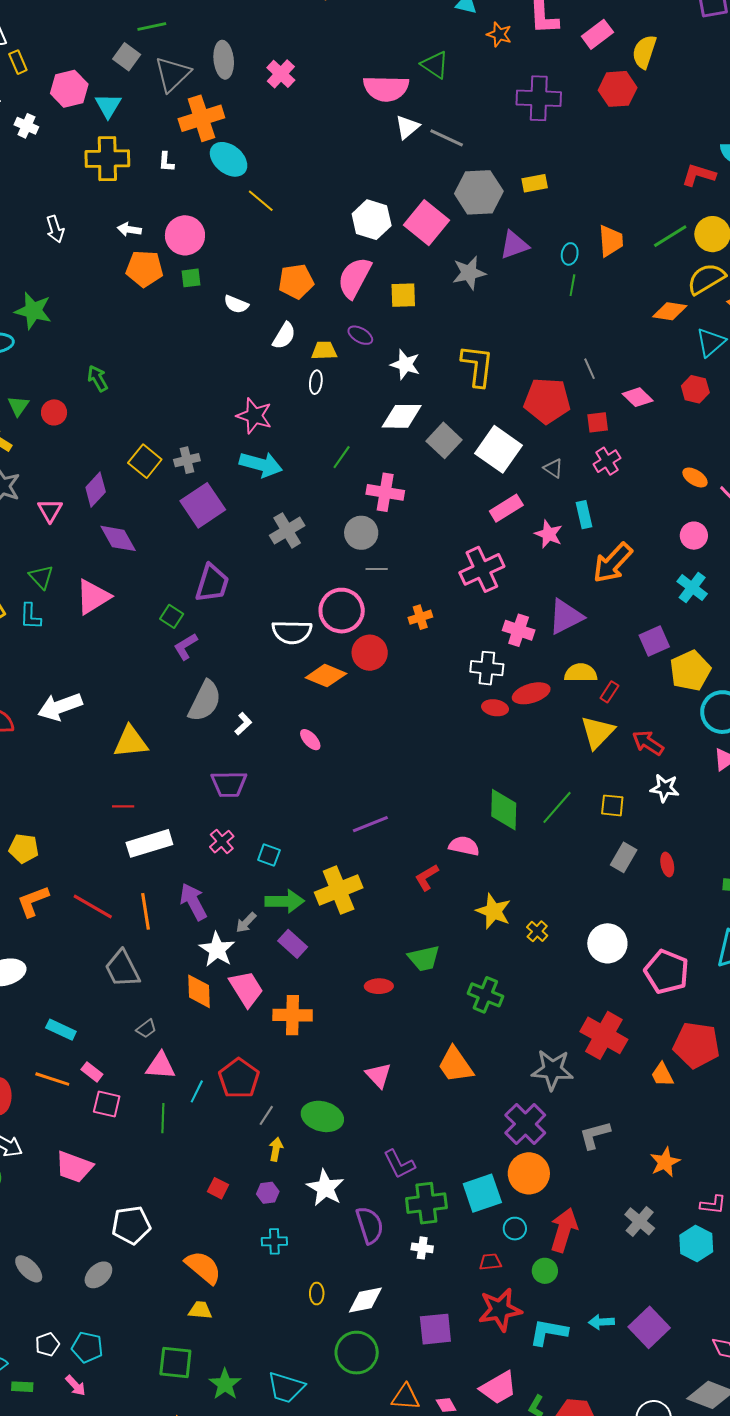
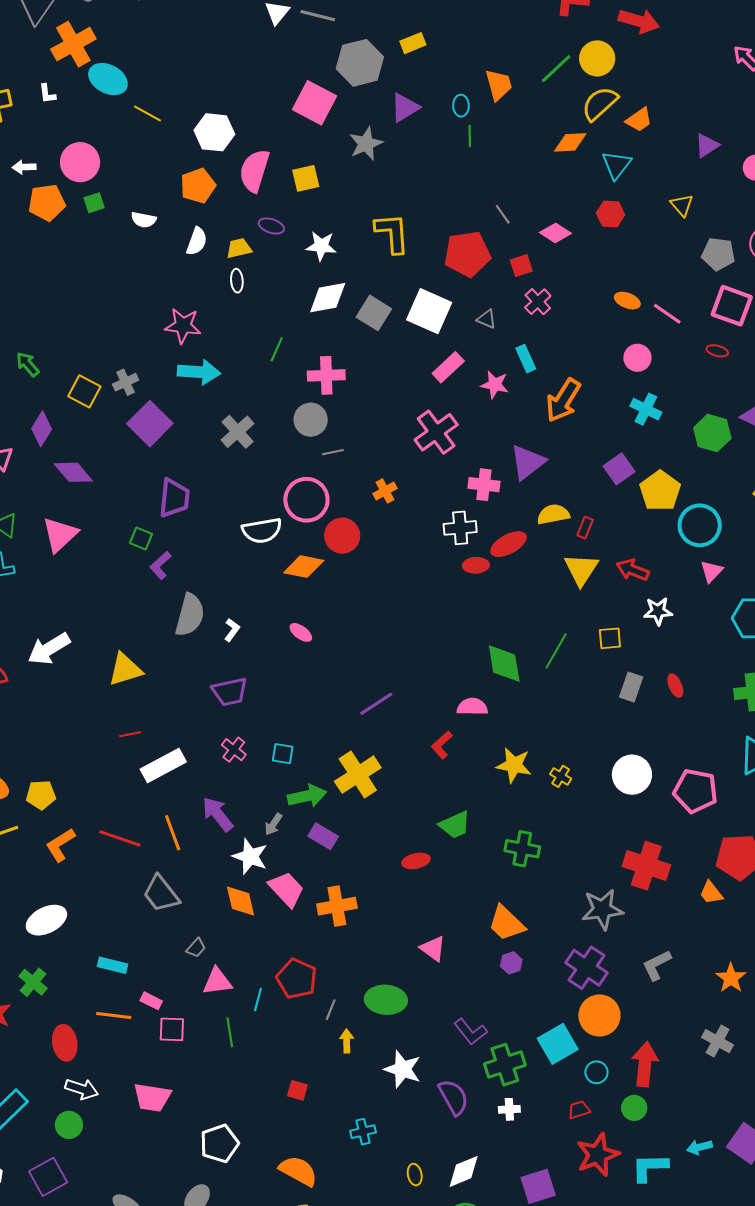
white hexagon: (372, 220) -> (214, 132), moved
green arrow: (98, 379) -> (28, 364), moved
purple hexagon: (268, 1193) -> (511, 963), moved

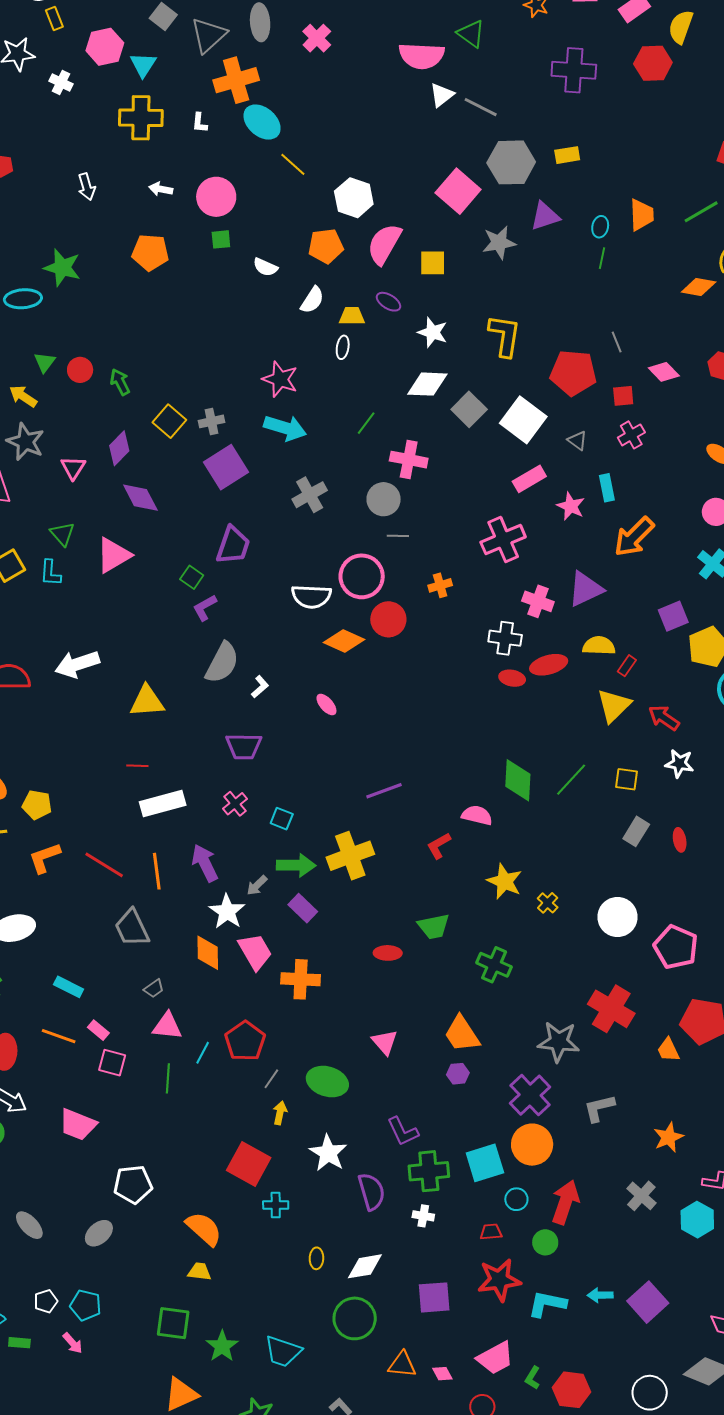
orange pentagon: (47, 203) -> (150, 252), moved
red square: (297, 1090) -> (249, 1164), moved, size x2.0

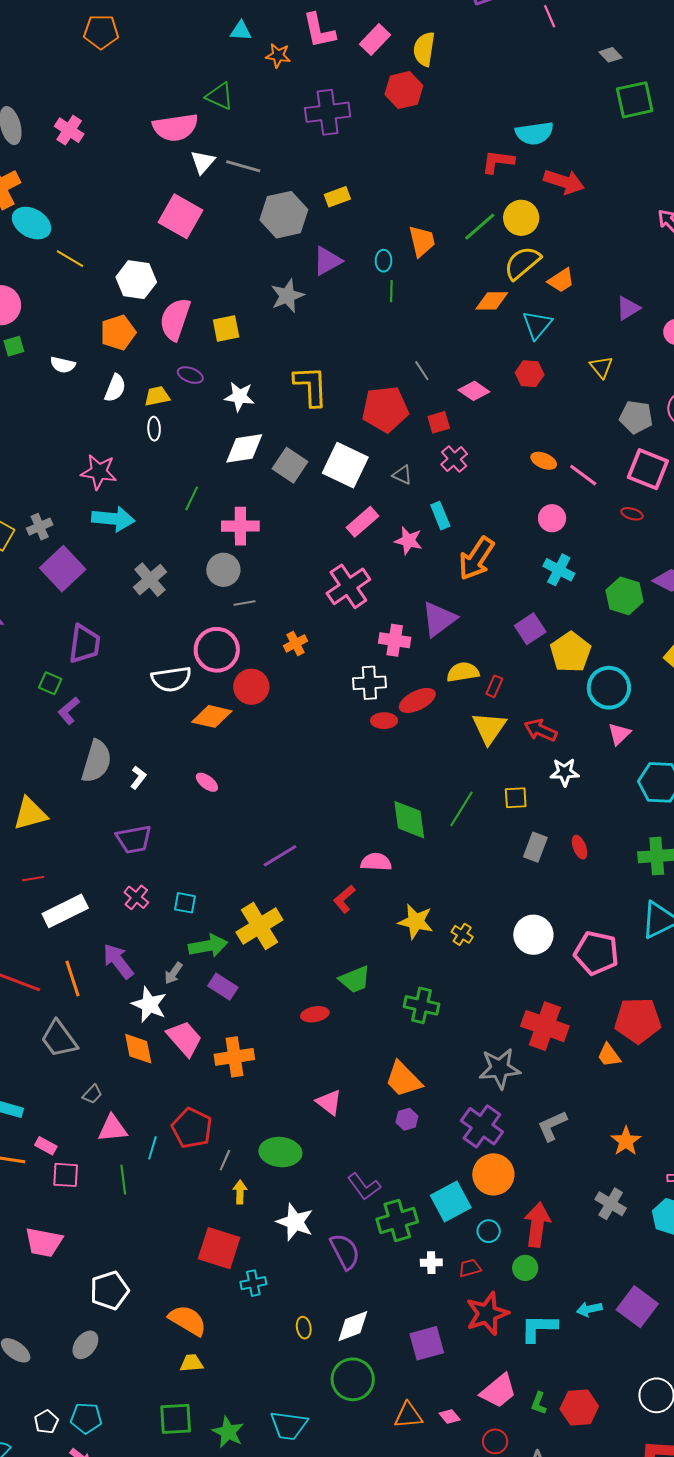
pink square: (458, 191) -> (181, 216), moved
white cross: (423, 1216) -> (431, 1263), moved

